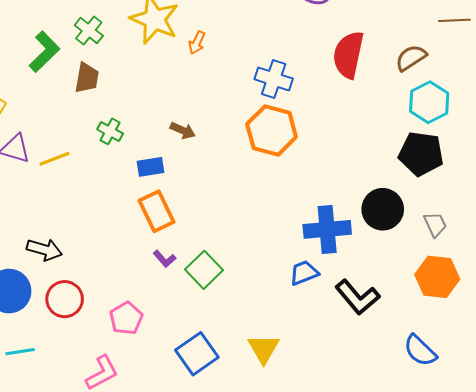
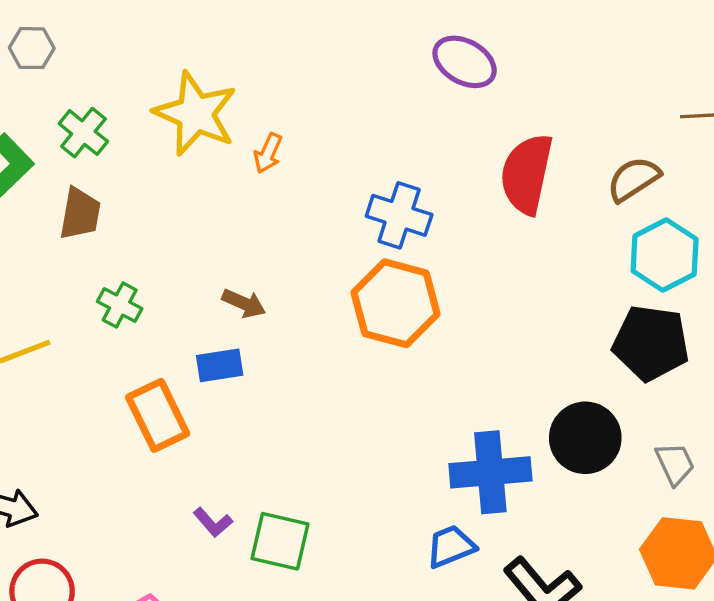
blue rectangle: (150, 167) -> (220, 365), moved
orange rectangle: (156, 211) -> (158, 415), moved
green square: (204, 270) -> (280, 541), turned -33

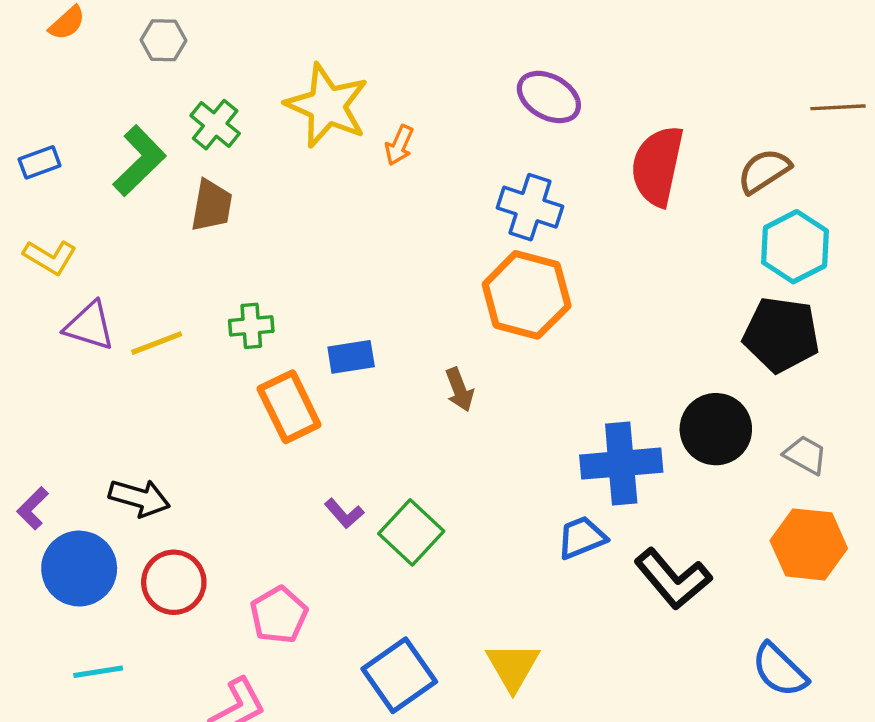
purple ellipse: (465, 62) -> (549, 97), moved
brown arrow: (244, 303) -> (459, 390), moved, turned 45
green cross: (120, 305) -> (251, 326), moved, turned -33
gray trapezoid: (675, 464) -> (805, 455), turned -36
green square: (280, 541) -> (411, 532), turned 30

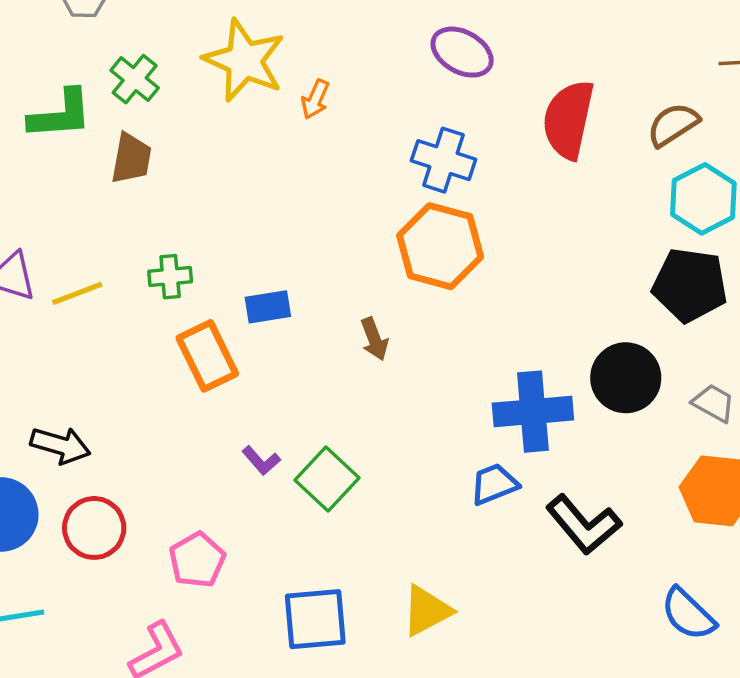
green L-shape: (139, 161) -> (60, 115), turned 40
yellow triangle: (513, 667) -> (427, 611), turned 32
blue square: (399, 675) -> (315, 619), turned 30

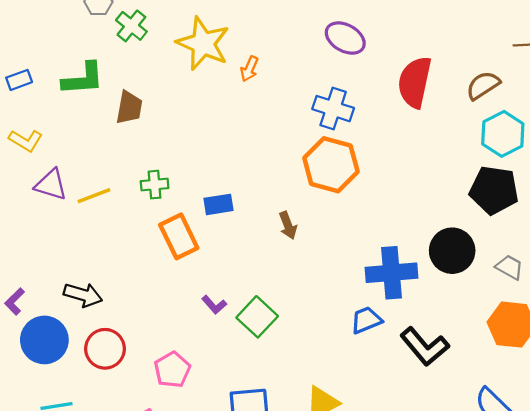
green cross: (135, 79) -> (131, 26), moved

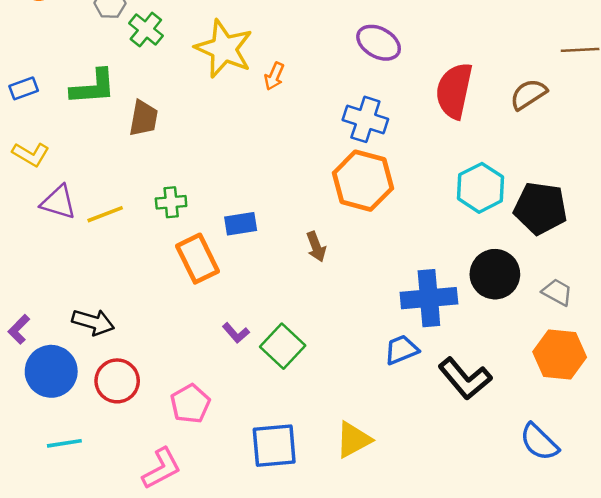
cyan hexagon: (503, 134) -> (481, 188), moved

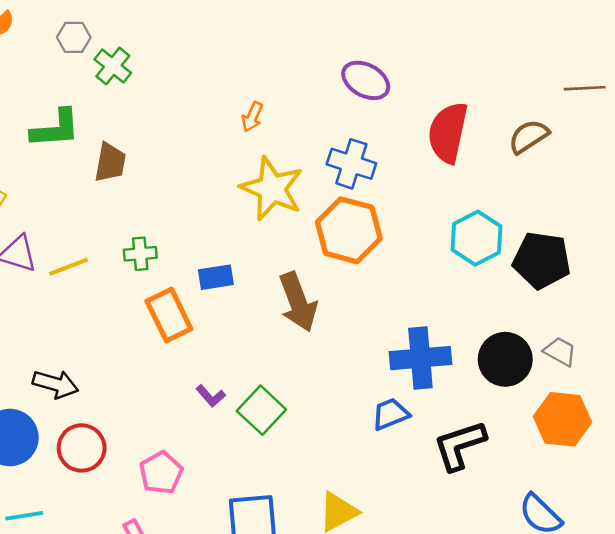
yellow star: (224, 49) -> (272, 189), moved
brown arrow: (316, 247) -> (298, 302), size x1.8
black circle: (495, 274) -> (505, 359), moved
black L-shape: (465, 379) -> (460, 445), turned 112

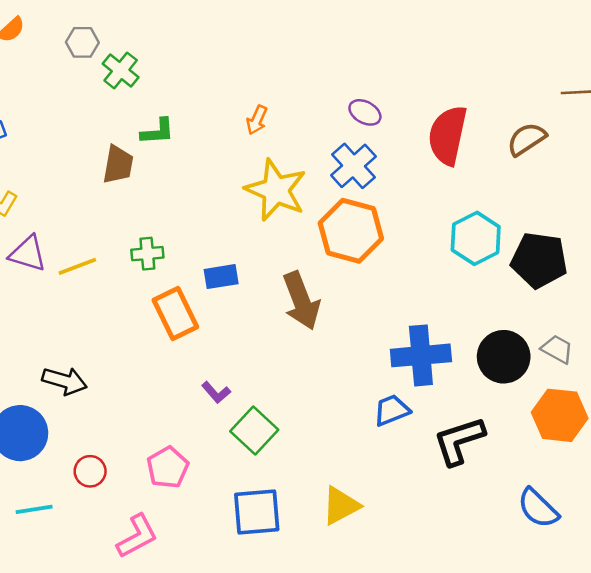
purple ellipse: (366, 80) -> (365, 112), moved, size x0.7
green L-shape: (55, 129) -> (158, 131), moved, size x0.7
blue cross: (351, 164) -> (353, 166), turned 30
green square: (261, 410) -> (254, 431), moved
red circle: (82, 448) -> (90, 471), moved, size x0.7

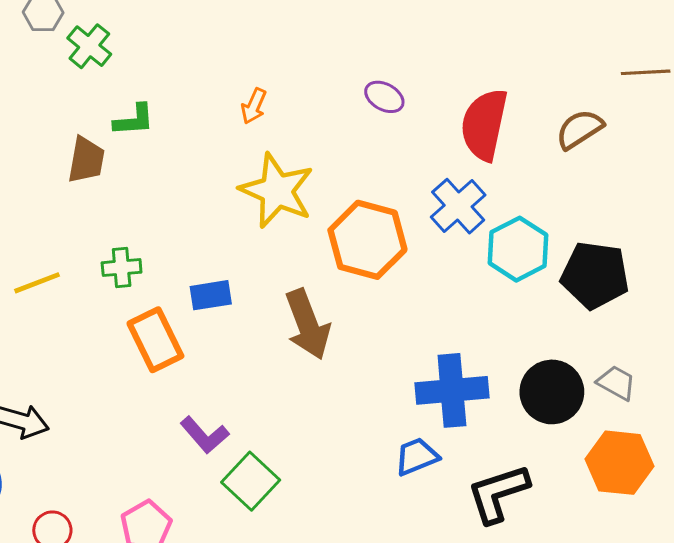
blue cross: (353, 166) -> (458, 206), moved
purple L-shape: (216, 392) -> (205, 435), size x1.4

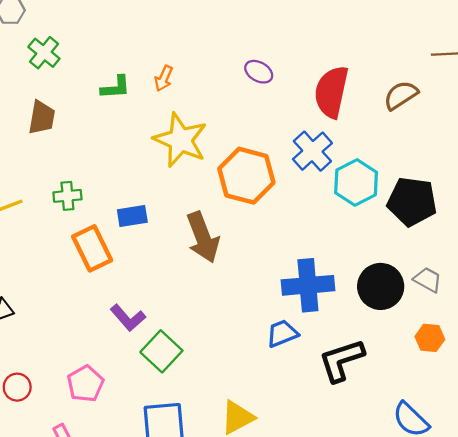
green cross: (89, 46) -> (44, 53), moved
green L-shape: (134, 120) -> (116, 87), moved
orange hexagon: (619, 463) -> (430, 338), size x0.6

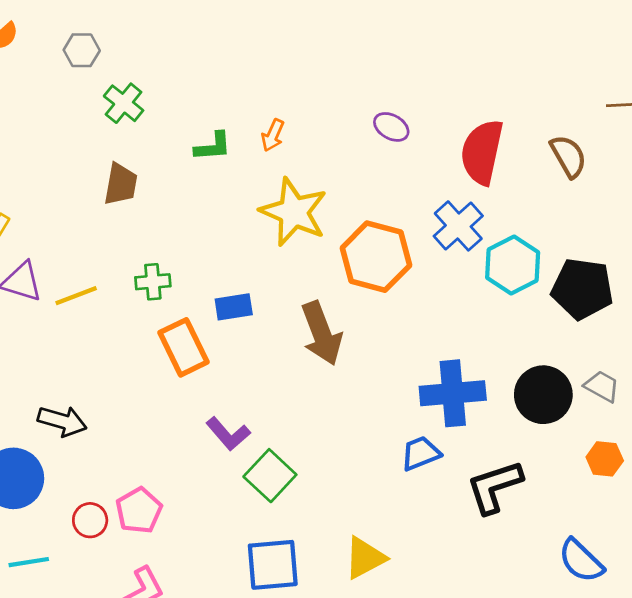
brown semicircle: (401, 95) -> (568, 156), turned 93
pink pentagon: (85, 384) -> (139, 510), moved

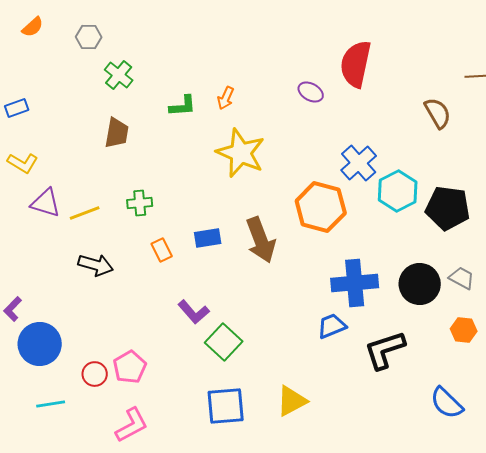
red semicircle: (482, 152) -> (356, 64), moved
orange hexagon: (376, 257) -> (321, 207), moved
blue rectangle: (234, 307) -> (208, 238), moved
orange rectangle: (184, 347) -> (162, 250), size x0.6
black arrow: (62, 421) -> (96, 265), moved

